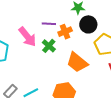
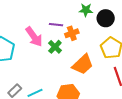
black circle: (88, 24) -> (106, 18), moved
orange trapezoid: (77, 62) -> (83, 64), turned -85

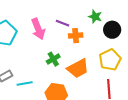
green cross: (55, 47) -> (53, 59), moved

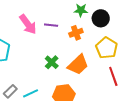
pink arrow: (38, 29) -> (28, 24), moved
orange cross: (76, 36) -> (76, 33), moved

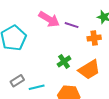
pink arrow: (28, 24) -> (49, 19), turned -35

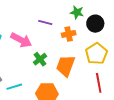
pink arrow: (49, 19) -> (21, 40), moved
orange trapezoid: (89, 70) -> (66, 66), turned 145

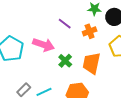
purple line: (45, 22) -> (65, 24), turned 32

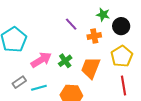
pink arrow: (44, 45) -> (41, 60), moved, turned -60

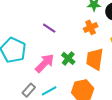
purple line: (71, 24) -> (49, 28), moved

